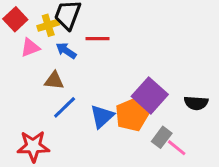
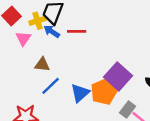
pink triangle: (30, 48) -> (23, 39), turned -35
blue arrow: (66, 51) -> (52, 31), moved

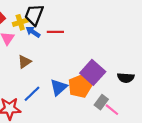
brown triangle: (42, 65) -> (24, 62), turned -40
blue line: (51, 86) -> (32, 94), moved

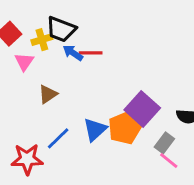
black trapezoid: (34, 15) -> (61, 29), turned -90
blue arrow: (33, 32) -> (73, 53), moved
gray rectangle: (101, 102) -> (164, 143), moved

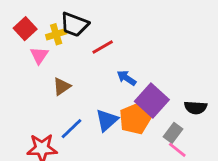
blue arrow: (73, 53) -> (127, 78), moved
red line: (91, 53) -> (103, 47), turned -30

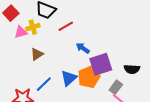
yellow cross: (56, 34) -> (33, 27), moved
pink triangle: (39, 55) -> (21, 32), turned 40
purple square: (152, 100) -> (101, 64), turned 30

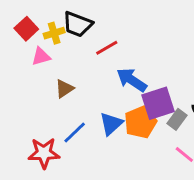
yellow cross: (33, 27) -> (54, 33), moved
blue arrow: (83, 48) -> (132, 80), size x1.5
gray rectangle: (116, 87) -> (177, 119), moved

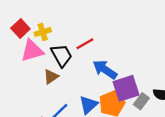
black trapezoid: (78, 24) -> (61, 55), moved, turned -140
pink triangle: (41, 56) -> (32, 51), size x1.5

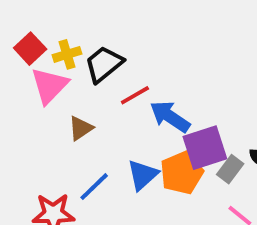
red line: (85, 44) -> (135, 95), moved
pink triangle: (32, 51) -> (49, 85), turned -30
black trapezoid: (61, 55) -> (104, 64), moved, turned -100

